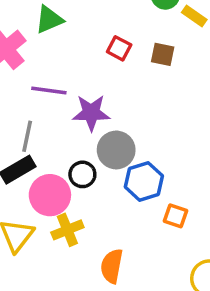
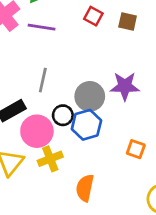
purple line: (49, 91) -> (42, 27), moved
purple star: (91, 113) -> (125, 86), moved
gray line: (27, 136) -> (43, 80), moved
blue hexagon: (144, 181) -> (86, 125), moved

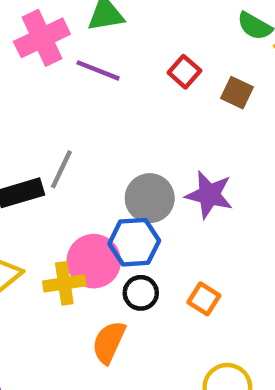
gray line: (43, 80) -> (61, 169), moved
black circle: (63, 115) -> (141, 293), moved
pink circle: (37, 131) -> (94, 261), moved

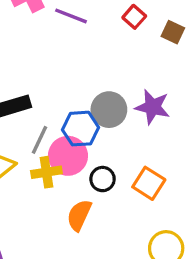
gray line: (61, 169) -> (39, 140), moved
blue hexagon: (134, 242) -> (81, 129), moved
orange square: (204, 299) -> (149, 183), size x1.4

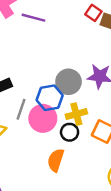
red square: (134, 17) -> (93, 13), moved
yellow cross: (46, 172) -> (76, 114), moved

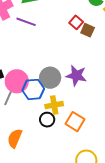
pink circle: (43, 118) -> (17, 81), moved
orange semicircle: (56, 160) -> (15, 138), moved

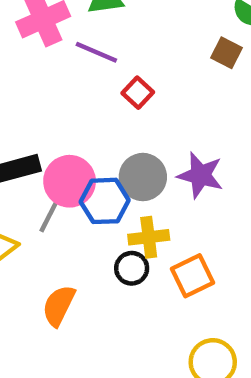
red square: (76, 22) -> (138, 93), moved
brown square: (88, 30) -> (226, 53), moved
orange square: (75, 122) -> (192, 276), turned 30

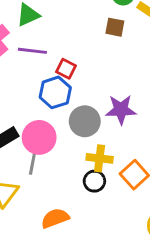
blue hexagon: (105, 201) -> (55, 92), moved
yellow cross: (149, 237) -> (100, 158), turned 30
orange semicircle: (59, 306) -> (55, 218), turned 60

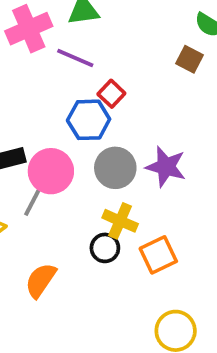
orange semicircle: (55, 218) -> (41, 280), turned -52

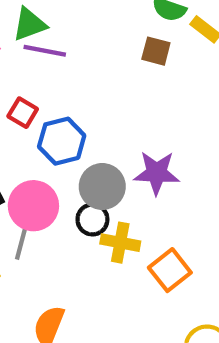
purple line: (75, 58) -> (45, 51), moved
red square: (111, 94) -> (23, 113), moved
black circle: (105, 248) -> (92, 219), moved

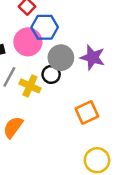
pink circle: (33, 206) -> (28, 42), moved
yellow cross: (120, 243) -> (30, 86), moved

